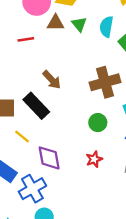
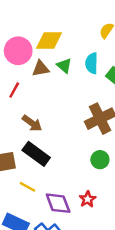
red line: (26, 39) -> (14, 90), turned -42
brown arrow: (52, 80) -> (32, 123), moved
red star: (94, 159) -> (88, 199), moved

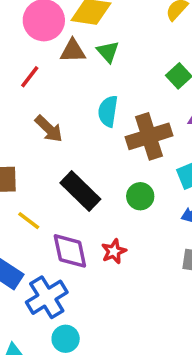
cyan semicircle: (92, 63) -> (108, 111), moved
black rectangle: (36, 154) -> (80, 191), moved

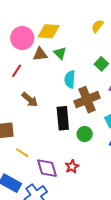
cyan semicircle: (108, 111) -> (70, 79), moved
black rectangle: (80, 191) -> (63, 118), moved, turned 45

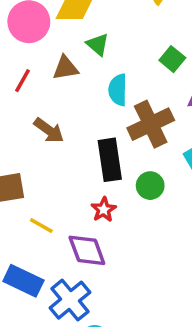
brown triangle: (40, 54) -> (65, 68), moved
red star: (72, 167) -> (104, 210), moved

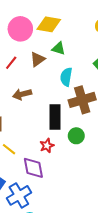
green triangle: (98, 44) -> (59, 48), turned -32
brown triangle: (65, 68) -> (38, 59), turned -35
brown arrow: (49, 130) -> (22, 94), turned 120

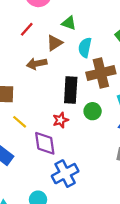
green triangle: (59, 48) -> (69, 23), moved
brown triangle: (38, 59) -> (55, 43), moved
blue cross: (19, 195) -> (65, 174), moved

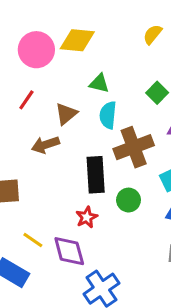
green triangle: (69, 23) -> (99, 83), moved
yellow line: (20, 122) -> (33, 240), moved

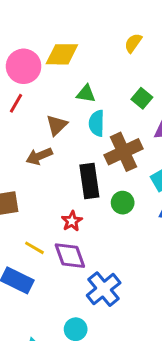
red line: (26, 100) -> (16, 103), moved
red star: (87, 217) -> (72, 221), moved

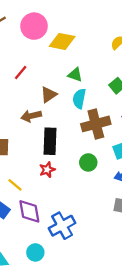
pink circle: (24, 66) -> (34, 26), moved
black rectangle: (89, 181) -> (50, 141), moved
purple diamond: (70, 256) -> (29, 211), moved

